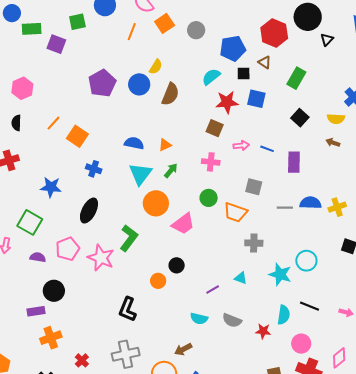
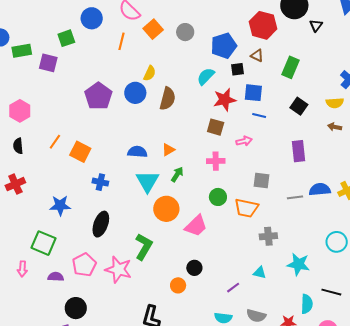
blue line: (267, 149) -> (259, 116), moved
cyan circle: (306, 261) -> (337, 242), moved

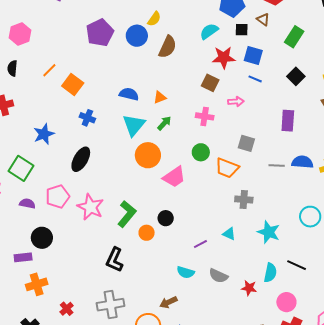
blue star: (60, 206) -> (44, 134), turned -30
green L-shape: (144, 247) -> (127, 214), moved

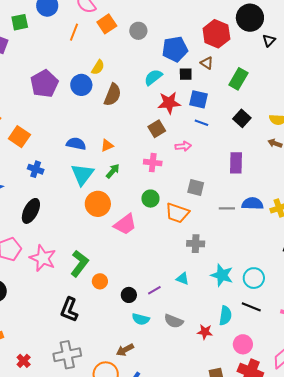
brown square: (210, 83) -> (157, 129), turned 36
cyan circle: (310, 217) -> (254, 278), moved
black circle: (166, 218) -> (129, 295), moved

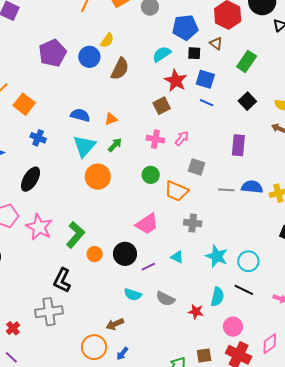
red star: (169, 103) -> (176, 81), turned 30
pink arrow: (183, 146) -> (182, 138), moved, turned -49
pink trapezoid: (125, 224) -> (147, 224), moved
black circle: (129, 295) -> (125, 254), moved, size x1.5
gray cross: (67, 355) -> (49, 312), moved

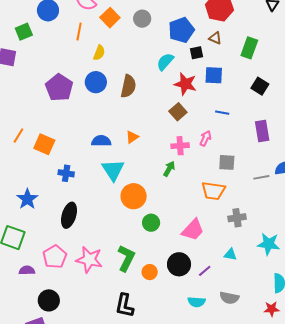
yellow semicircle: (107, 40) -> (99, 53), moved
blue line: (207, 103) -> (222, 113), moved
green arrow: (115, 145) -> (169, 169), moved
green circle: (151, 175) -> (151, 223), moved
red star: (196, 312) -> (272, 309), moved

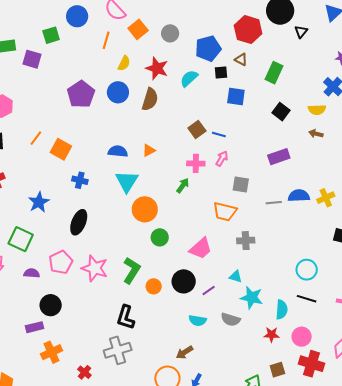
red star: (185, 84) -> (157, 68), moved
blue line: (222, 113) -> (219, 134), moved
purple rectangle: (262, 131) -> (279, 157), turned 75
cyan star: (269, 244) -> (252, 298), moved

